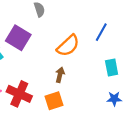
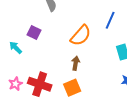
purple square: (18, 38) -> (34, 33), size x0.6

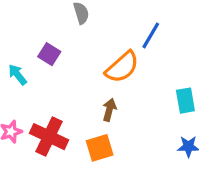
blue line: (110, 20) -> (151, 35), moved

